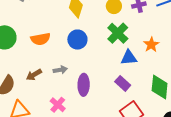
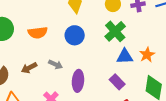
orange star: (151, 45) -> (147, 55), moved
gray arrow: (60, 70) -> (56, 65), turned 32

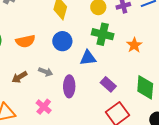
green cross: (115, 31) -> (103, 34), turned -30
orange star: (147, 55) -> (134, 45), moved
blue triangle: (125, 56) -> (88, 58), moved

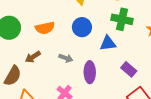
brown arrow: (19, 77) -> (33, 57), moved

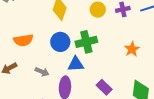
green cross: (122, 19) -> (86, 42), moved, turned -30
blue triangle: (108, 43) -> (76, 64), moved

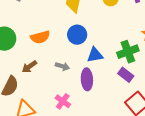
green cross: (86, 42) -> (128, 52), moved

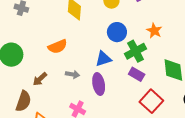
blue circle: (77, 35) -> (117, 32), moved
orange semicircle: (40, 37) -> (58, 47), moved

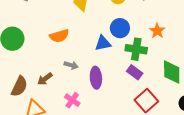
green cross: (136, 51) -> (136, 49), turned 30
blue triangle: (103, 59) -> (103, 43), moved
brown arrow: (40, 79) -> (45, 79), moved

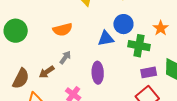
gray arrow: (71, 65) -> (65, 57), moved, turned -72
purple rectangle: (135, 72) -> (149, 72), moved, turned -49

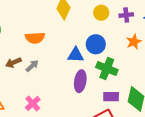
orange star: (161, 28) -> (134, 42), moved
brown arrow: (47, 72) -> (13, 63), moved
purple ellipse: (98, 73) -> (80, 81), moved

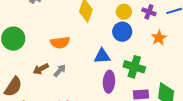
purple cross: (126, 15) -> (149, 12), turned 32
blue circle: (96, 44) -> (122, 32), moved

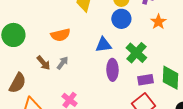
green cross: (134, 67) -> (136, 53), turned 30
brown arrow: (41, 69) -> (43, 63), turned -98

